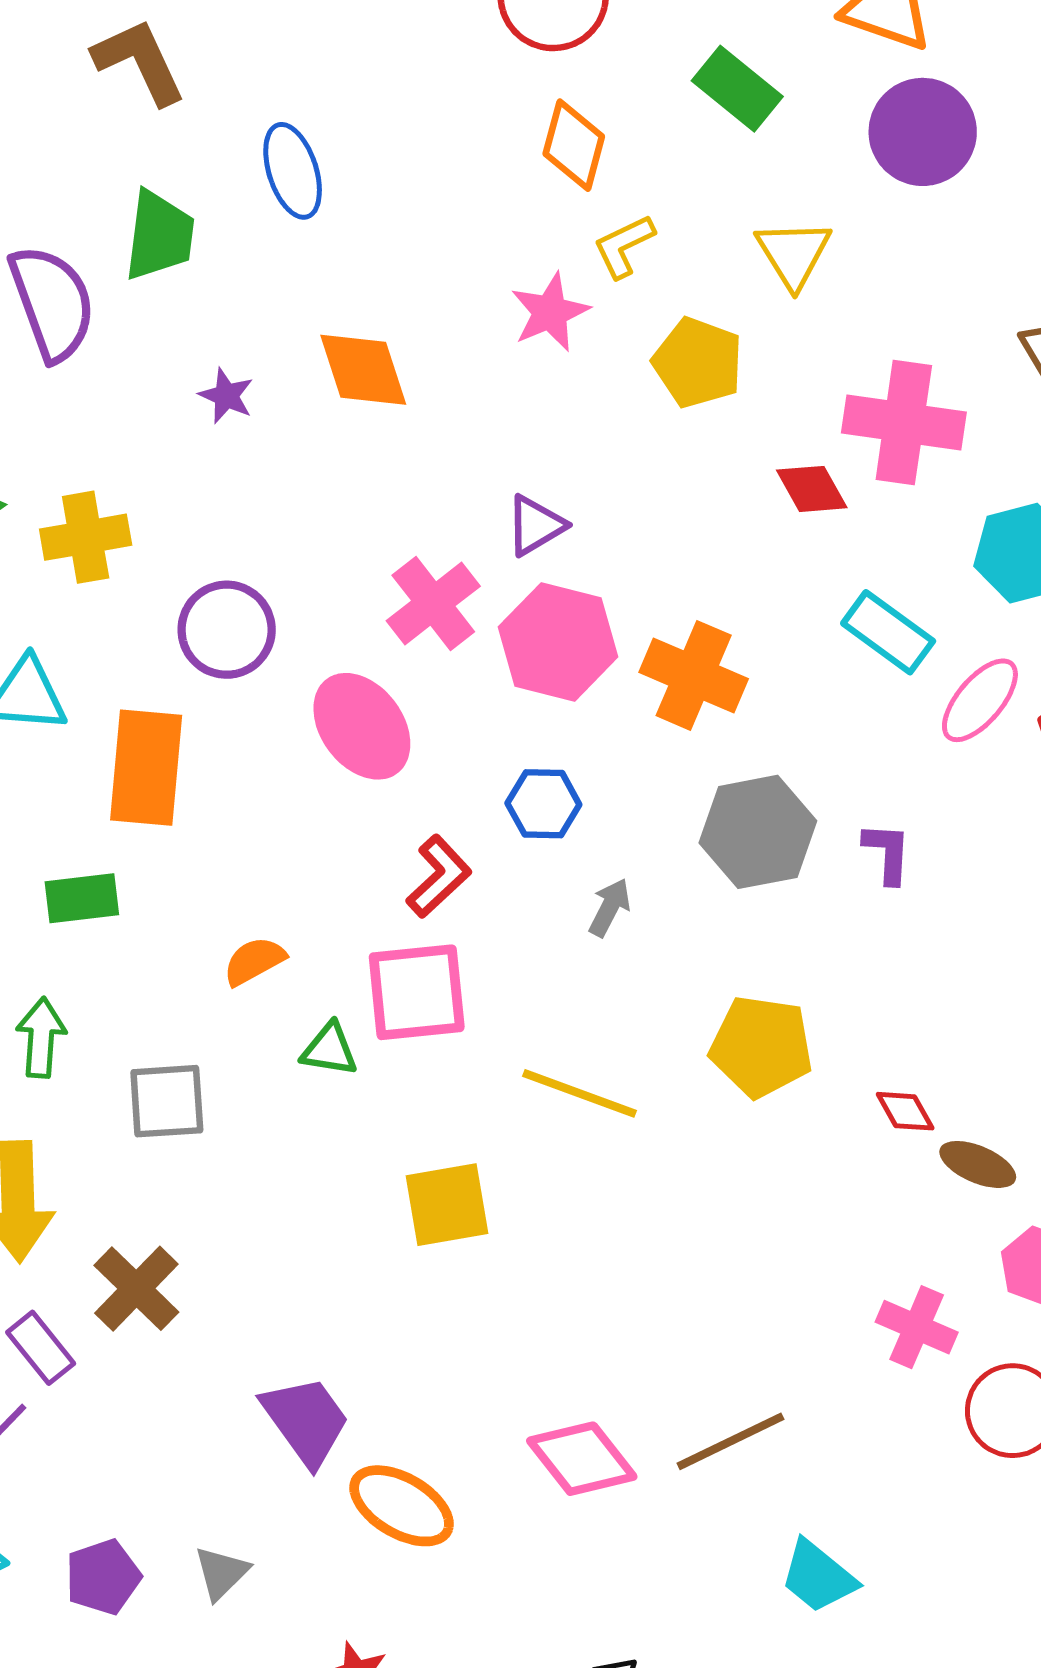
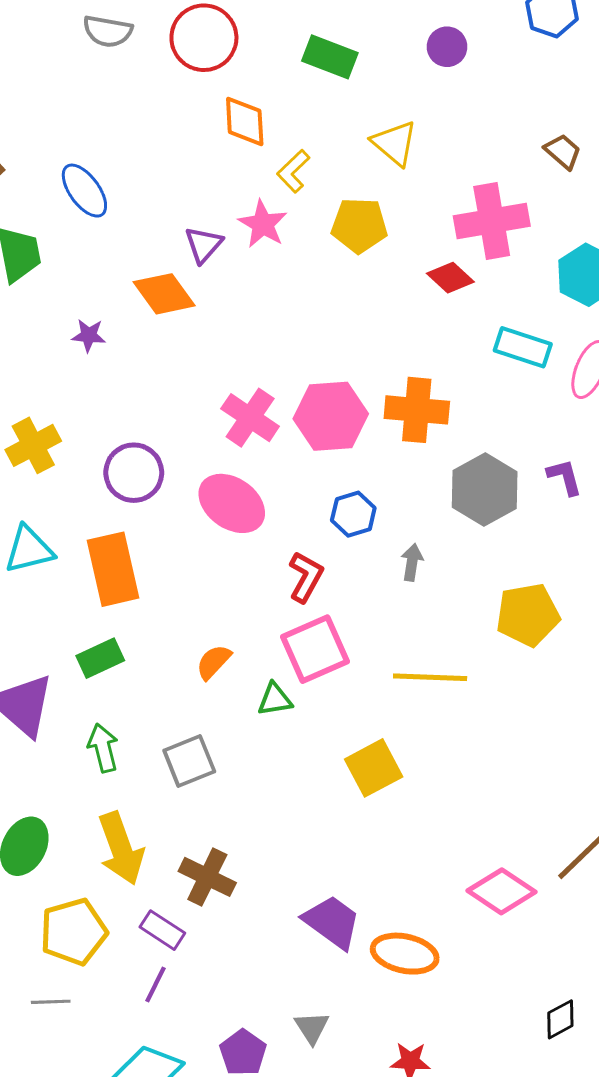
purple circle: (923, 132) -> (447, 47), size x0.6
purple triangle: (535, 525) -> (204, 245), moved

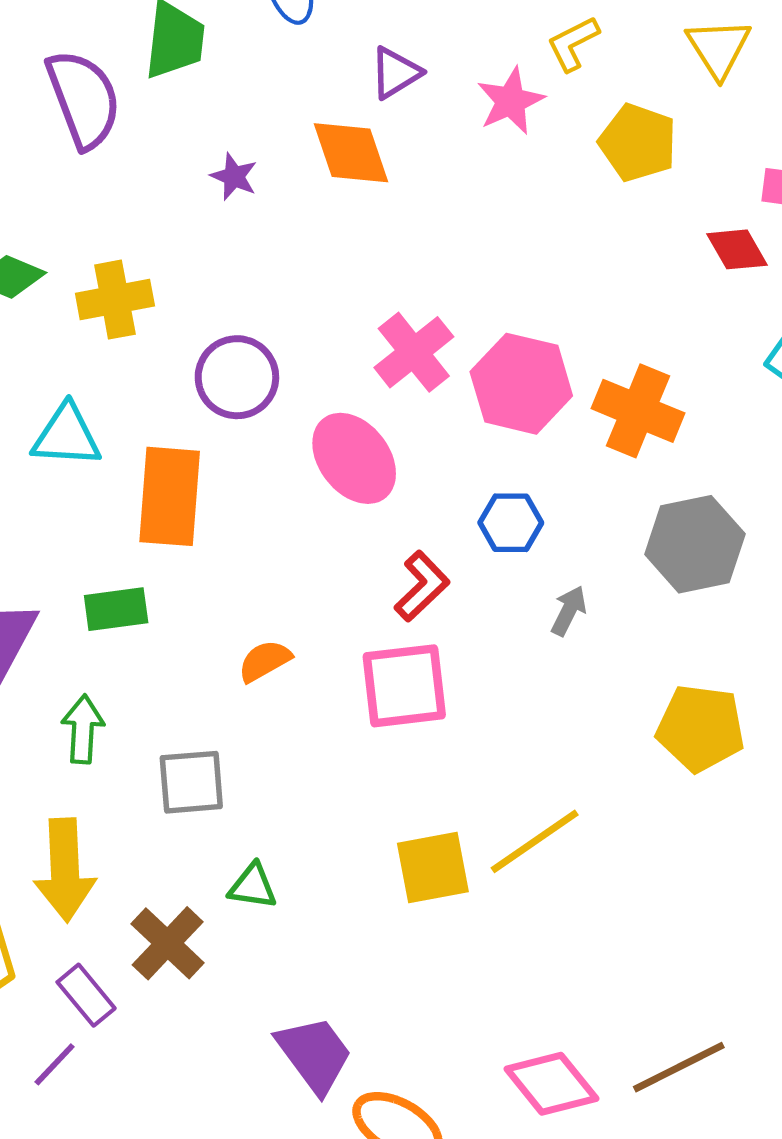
purple triangle: (204, 245) -> (395, 73), moved
yellow line: (430, 677) -> (535, 841), moved, turned -54
green triangle: (275, 699) -> (253, 886), moved

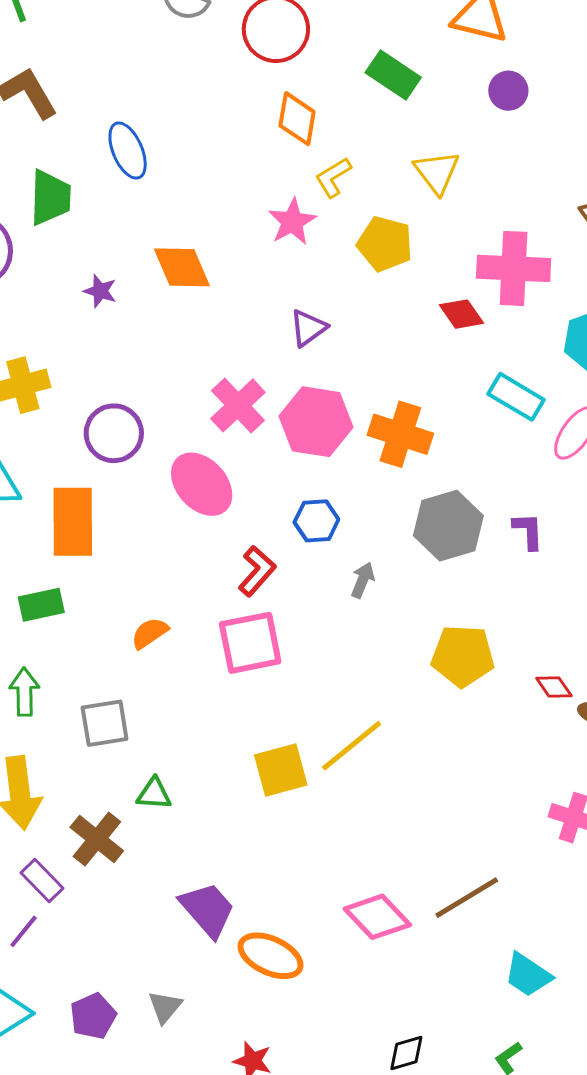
purple triangle: (395, 73) -> (308, 328), moved

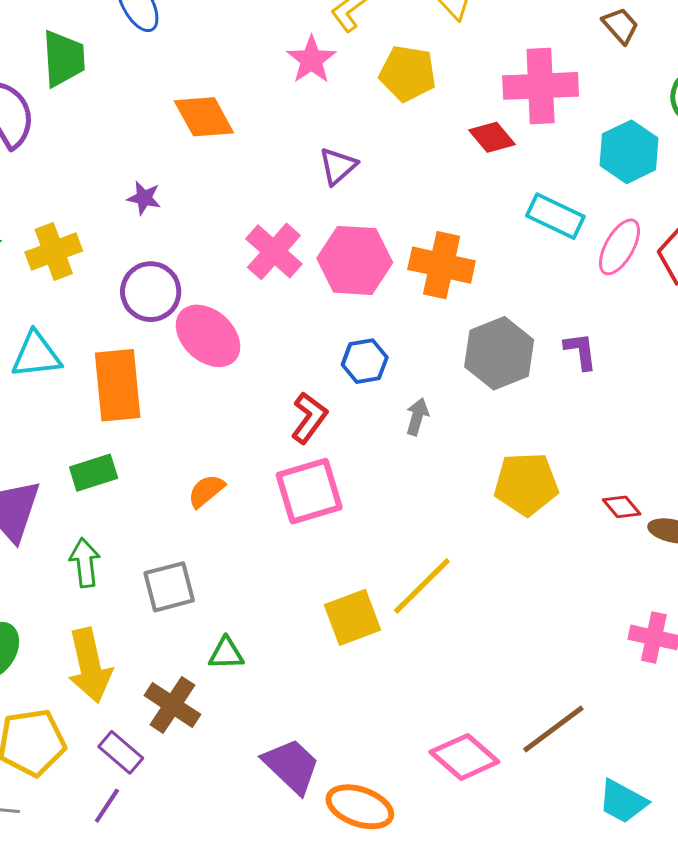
purple star: (100, 291) -> (144, 198), moved
pink ellipse: (202, 484) -> (208, 336), moved

